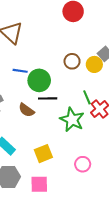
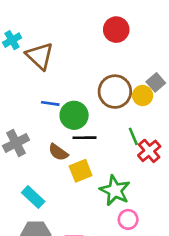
brown circle: (72, 61) -> (115, 92), size x1.6
green star: (72, 120) -> (115, 190), moved
yellow square: (43, 154) -> (81, 171), moved

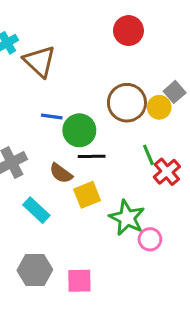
cyan rectangle: (33, 197) -> (36, 210), moved
pink circle: (128, 219) -> (150, 239), moved

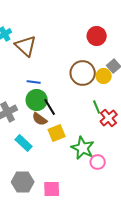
red circle: (128, 31) -> (97, 36), moved
green circle: (79, 130) -> (37, 100), moved
black line: (92, 156) -> (50, 107), moved, turned 60

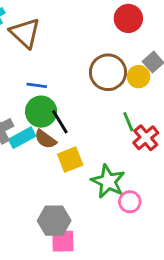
cyan rectangle: (24, 143) -> (22, 138), moved, turned -72
gray hexagon: (23, 182) -> (54, 221), moved

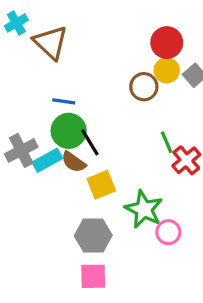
red circle: (128, 18) -> (167, 43), moved
brown circle: (108, 72) -> (144, 87), size x0.7
yellow circle: (139, 77) -> (167, 70), moved
gray hexagon: (54, 221) -> (93, 235), moved

